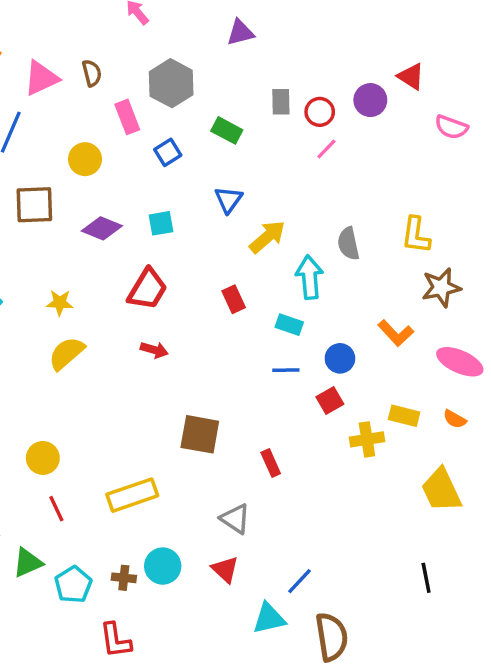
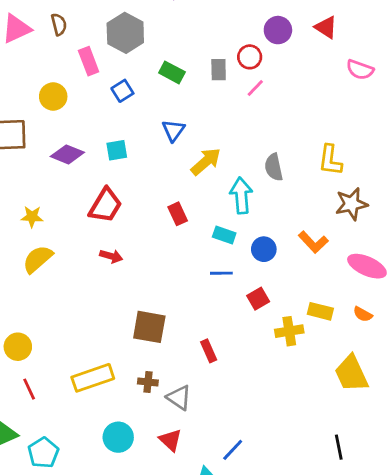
purple circle: (370, 100) -> (278, 30), moved
gray rectangle: (281, 102) -> (219, 70), moved
blue circle: (340, 358) -> (264, 249), moved
brown cross: (124, 578) -> (148, 382), moved

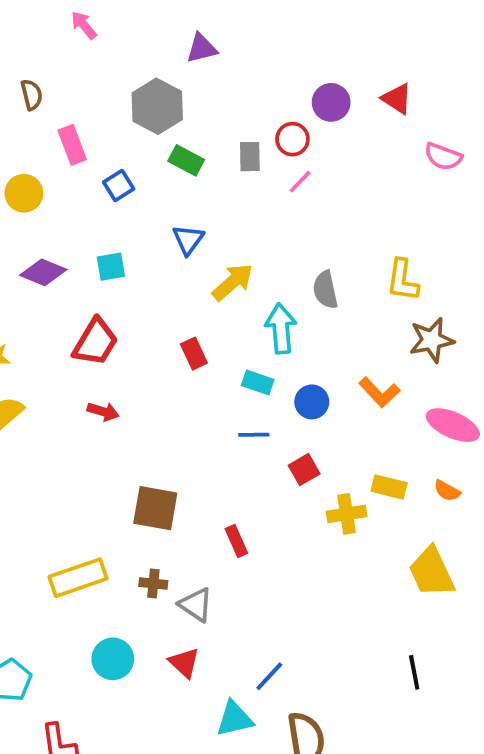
gray hexagon: (125, 33) -> (157, 106), moved

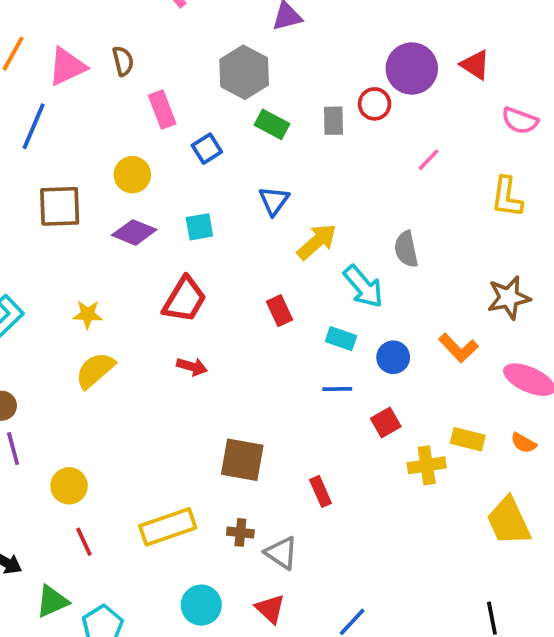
purple circle: (331, 102) -> (412, 68), size x1.4
pink line: (300, 182) -> (429, 160), moved
yellow circle: (24, 193) -> (132, 175), moved
yellow L-shape: (403, 280) -> (507, 197), moved
cyan arrow: (281, 328) -> (363, 286), turned 144

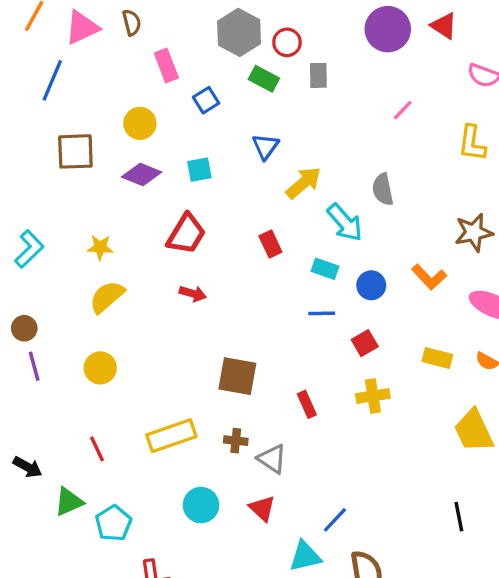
red circle: (375, 104) -> (287, 42), moved
yellow cross: (427, 465) -> (373, 396), moved
yellow circle: (69, 486) -> (100, 368), moved

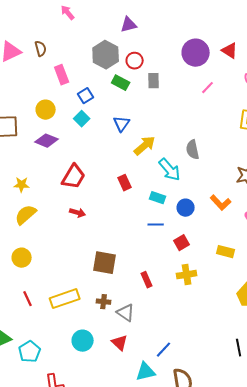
pink line: (403, 110) -> (208, 88), moved
cyan square: (199, 170) -> (82, 119), moved, turned -35
red line: (97, 449) -> (28, 299), moved

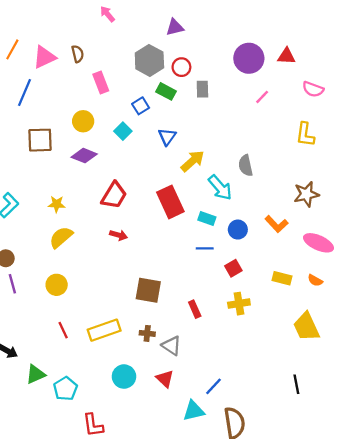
red triangle: (230, 51) -> (286, 56), turned -30
blue square: (86, 96) -> (141, 106), moved
red rectangle: (125, 183) -> (170, 202), size x1.8

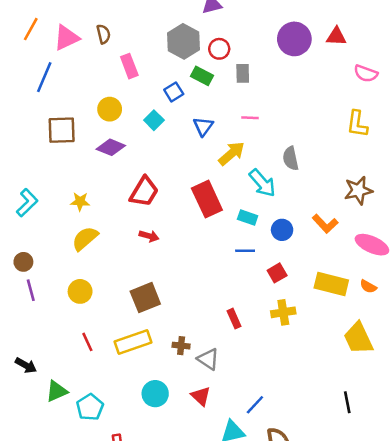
pink line: (262, 97) -> (250, 118), moved, turned 48
yellow rectangle: (282, 278) -> (331, 284), size x1.5
brown square: (148, 290) -> (145, 298), moved, turned -32

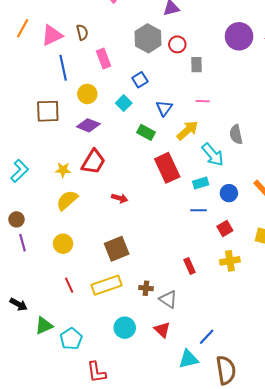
green rectangle: (202, 76) -> (146, 132), moved
blue line: (44, 77) -> (63, 68), moved, turned -35
red trapezoid: (144, 192) -> (93, 162), moved
cyan rectangle: (248, 218) -> (201, 183), turned -35

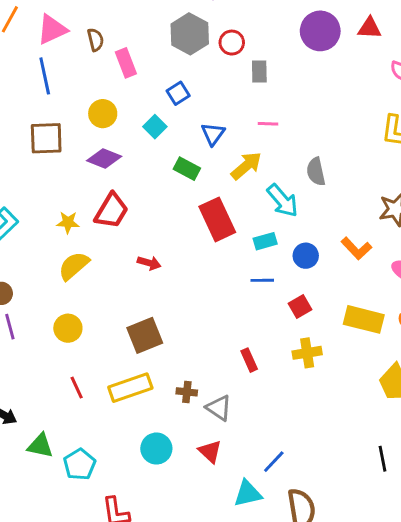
brown semicircle: (82, 32) -> (95, 40), moved
blue line: (63, 68) -> (45, 76), moved
green triangle: (44, 326) -> (40, 446), turned 36

